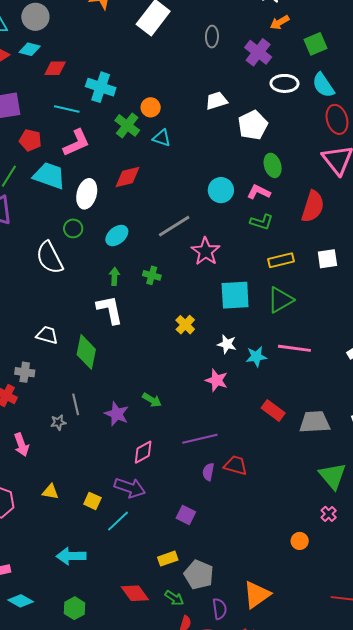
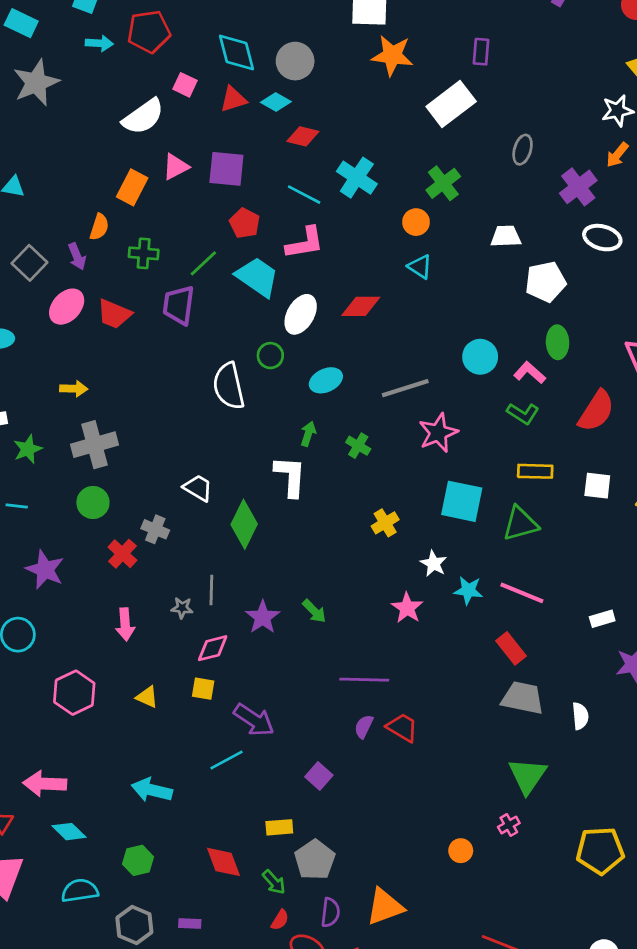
orange arrow: (280, 22) -> (617, 155), turned -36
green cross: (127, 125) -> (443, 183), moved
red rectangle: (273, 411) -> (511, 648), moved
pink diamond: (143, 452) -> (213, 648), moved
yellow square: (92, 501) -> (203, 689), moved, turned -30

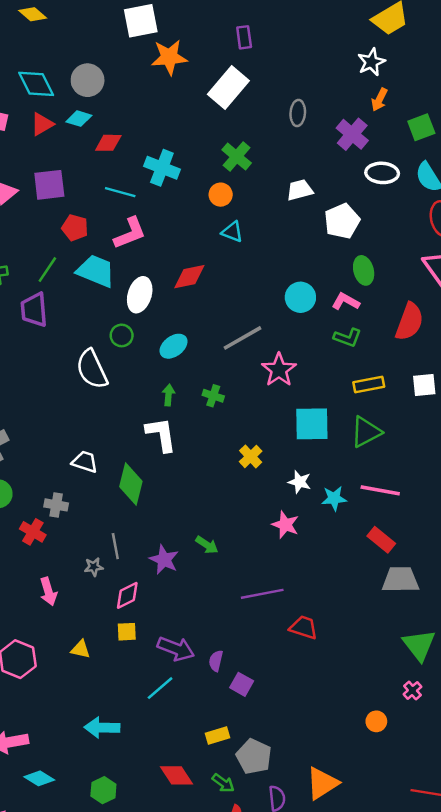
purple semicircle: (364, 727) -> (216, 661), moved

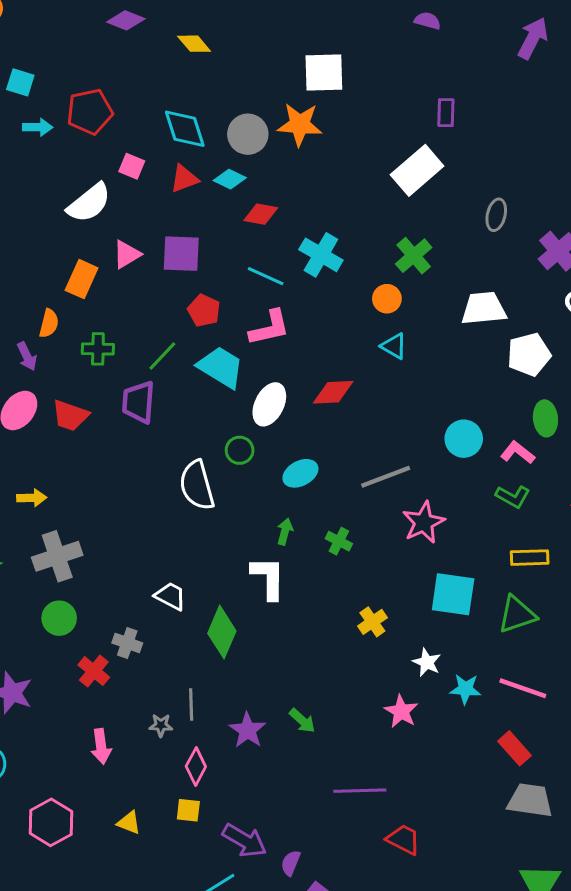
orange star: (169, 57) -> (300, 124), moved
white trapezoid: (300, 190) -> (484, 308), size x1.4
pink diamond: (127, 595) -> (196, 766), turned -44

